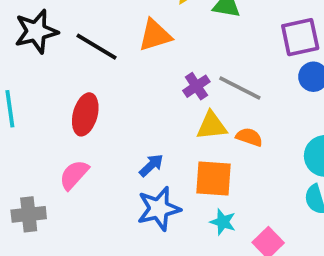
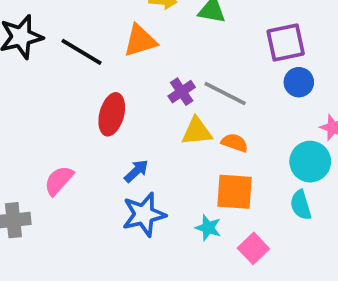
red ellipse: (85, 114) -> (112, 114), moved
orange square: (213, 179) -> (235, 192), moved

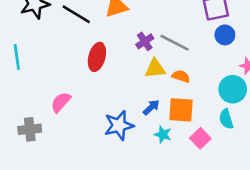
blue arrow: (136, 171) -> (151, 107), moved
pink square: (253, 248) -> (200, 138), moved

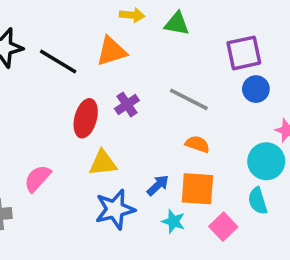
purple cross: (145, 41) -> (127, 105), moved
yellow triangle: (155, 69) -> (103, 163), moved

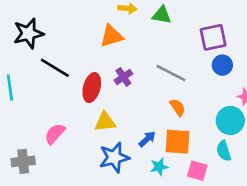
black line: (58, 62) -> (55, 68), moved
orange semicircle: (197, 144) -> (178, 107), turned 36
cyan star: (173, 221) -> (159, 167), turned -30
pink square: (223, 227) -> (197, 171), turned -30

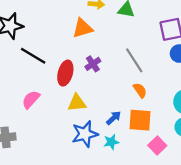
gray line: (171, 73) -> (134, 60), turned 30
pink semicircle: (55, 134) -> (31, 99), moved
cyan star: (159, 167) -> (111, 142), moved
pink square: (197, 171) -> (157, 145), turned 30

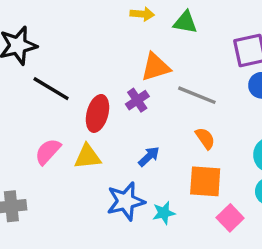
orange triangle: (83, 28) -> (155, 67), moved
gray line: (134, 60) -> (197, 95), turned -35
yellow triangle: (77, 103) -> (88, 157), moved
blue arrow: (114, 118) -> (149, 157), moved

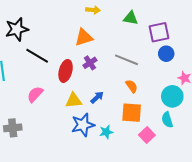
green triangle: (185, 22) -> (131, 18), moved
orange triangle: (155, 67) -> (84, 37), moved
yellow triangle: (88, 157) -> (74, 100), moved

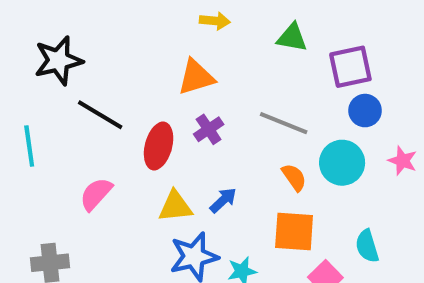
cyan circle: (172, 96) -> (342, 163), moved

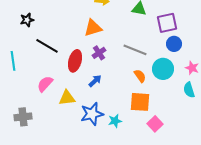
black star: (58, 60) -> (27, 20), size x0.6
blue arrow: (223, 200) -> (95, 81), moved
yellow triangle: (175, 206) -> (67, 98), moved
cyan semicircle: (367, 246) -> (189, 90), moved

